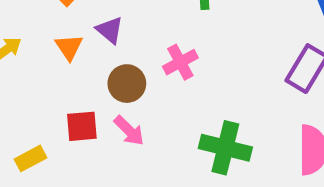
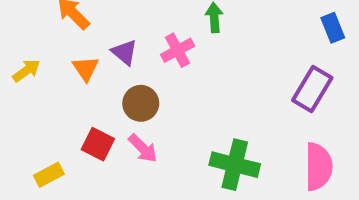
pink cross: (180, 62) -> (178, 50), moved
red square: (82, 126) -> (98, 144), turned 32

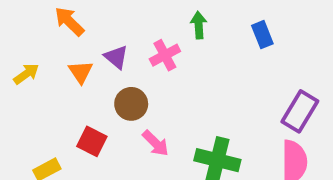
blue rectangle: (333, 28) -> (262, 35), moved
purple rectangle: (312, 89) -> (300, 111), moved
pink arrow: (143, 148) -> (156, 143), moved

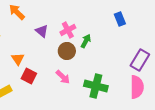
green arrow: (199, 25) -> (86, 41), moved, turned 32
orange triangle: (81, 72) -> (18, 59), moved
brown circle: (131, 104) -> (67, 51), moved

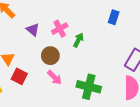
blue rectangle: (120, 19) -> (114, 17), turned 40
brown circle: (67, 51) -> (50, 56), moved

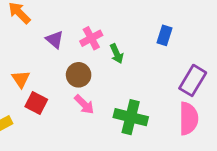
blue rectangle: (114, 17) -> (165, 35), moved
green arrow: (78, 40) -> (117, 54), turned 128

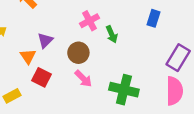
purple triangle: (55, 40) -> (45, 40), moved, turned 35

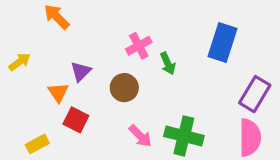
blue rectangle: (153, 18) -> (223, 43), size x1.6
pink arrow: (83, 79) -> (140, 136), moved

